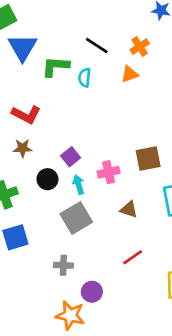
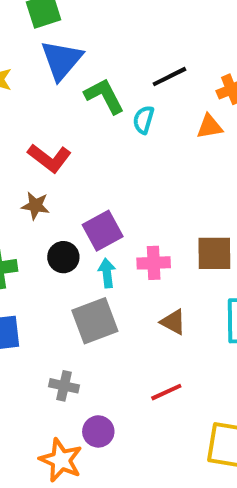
black line: (97, 46) -> (169, 77), turned -70
green L-shape: (55, 66) -> (104, 96), turned 48
purple square: (71, 157) -> (103, 231), size x1.4

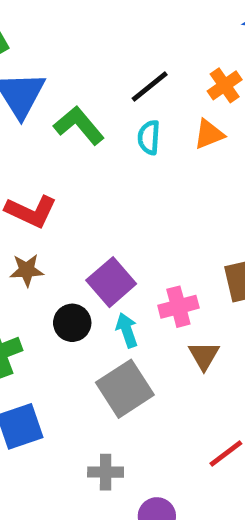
cyan semicircle: (144, 120) -> (149, 137), moved
brown triangle: (173, 322) -> (204, 356), moved, turned 44

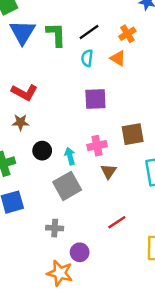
green L-shape: (79, 125) -> (56, 34), moved, turned 35
orange triangle: (209, 134) -> (118, 58), turned 49
purple square: (111, 282) -> (95, 99), moved, turned 35

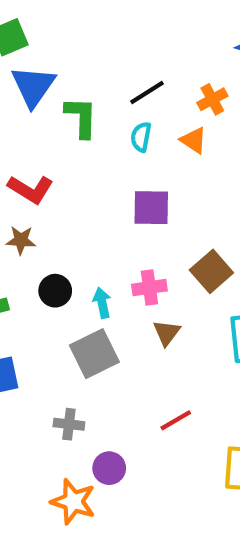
green L-shape: (56, 34) -> (81, 117), moved
brown square: (133, 134) -> (211, 271), turned -35

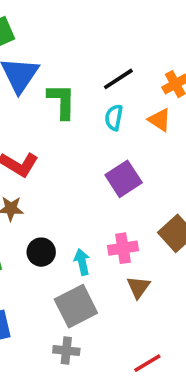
purple square: (151, 208) -> (124, 179), turned -33
gray cross: (69, 424) -> (66, 351), moved

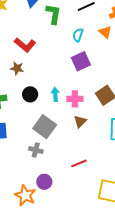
cyan semicircle: (114, 118) -> (78, 35), moved
cyan arrow: (82, 262) -> (55, 94), moved
gray square: (76, 306) -> (45, 127), turned -35

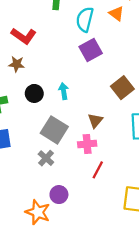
cyan semicircle: (78, 35) -> (85, 19), size x1.5
pink cross: (75, 99) -> (87, 144), moved
gray cross: (36, 150) -> (46, 158), turned 32
red line: (79, 163) -> (98, 170), turned -35

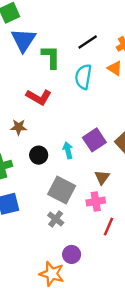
red L-shape: (24, 36) -> (39, 97), moved
purple square: (91, 50) -> (94, 140), moved

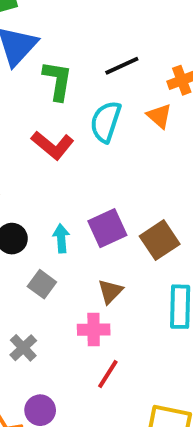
red L-shape: (39, 97) -> (53, 145), moved
gray square: (62, 190) -> (42, 284), moved, size x0.6

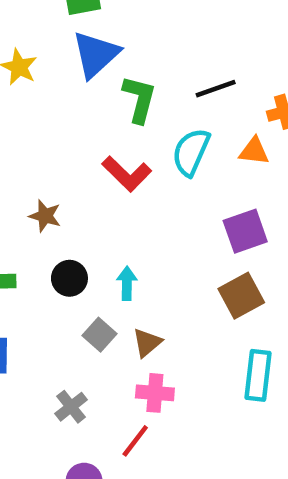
orange triangle: (159, 116) -> (254, 151), turned -40
purple square: (107, 228) -> (245, 231), moved
brown triangle: (110, 291) -> (147, 343), moved
red line: (108, 374) -> (135, 441), moved

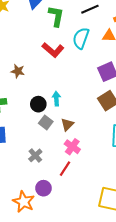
black circle: (69, 278) -> (38, 104), moved
pink cross: (155, 393) -> (72, 147), turned 35

